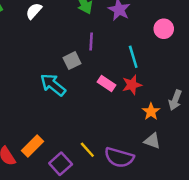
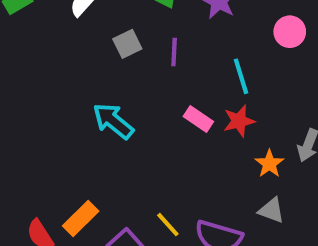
gray square: (72, 61) -> (127, 44), moved

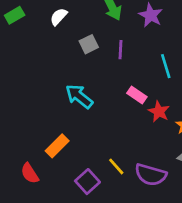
red star: (239, 121) -> (159, 111), moved, turned -30
orange rectangle: (81, 218) -> (57, 146), moved

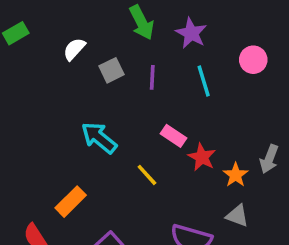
white semicircle: (59, 17) -> (74, 49), moved
cyan line: (166, 66) -> (204, 81), moved
yellow line: (116, 166) -> (147, 175), moved

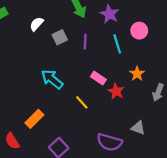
pink circle: (253, 60) -> (139, 31), moved
orange star: (236, 175) -> (137, 74), moved

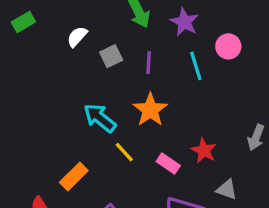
orange star: (137, 74) -> (150, 110), moved, size x1.5
pink rectangle: (98, 78) -> (168, 164), moved
red star: (116, 91) -> (204, 150), moved
yellow line: (82, 102) -> (124, 152), moved

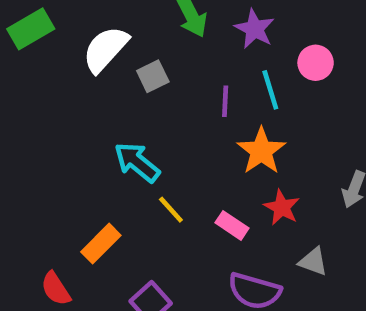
green rectangle: (23, 22) -> (31, 29), size x1.4
white semicircle: (77, 37) -> (105, 49), size x1.6
purple line: (149, 63) -> (225, 101), moved
orange star: (150, 110) -> (261, 151), moved

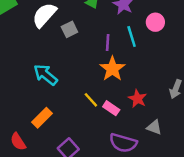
orange star: (261, 151) -> (112, 69), moved
cyan arrow: (137, 162) -> (46, 75), moved
yellow line: (171, 210) -> (91, 100), moved

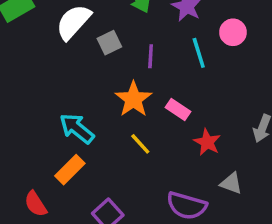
purple line: (108, 43) -> (151, 56), moved
orange star: (112, 69) -> (133, 99), moved
cyan arrow: (46, 75) -> (77, 128), moved
pink rectangle: (111, 108) -> (178, 110), moved

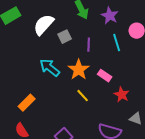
cyan arrow: (77, 128) -> (50, 68), moved
orange rectangle: (70, 170) -> (27, 103), moved

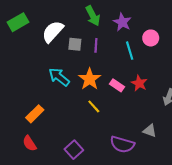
gray square: (65, 37) -> (75, 44), turned 32
purple line: (89, 45) -> (96, 45), moved
red star: (122, 95) -> (139, 83), moved

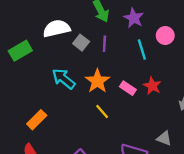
green rectangle: (18, 22) -> (20, 51), moved
white semicircle: (53, 32) -> (57, 29), turned 35
gray square: (75, 44) -> (81, 43), turned 32

